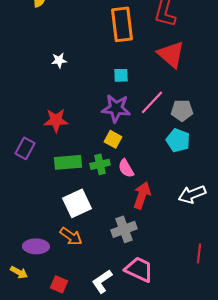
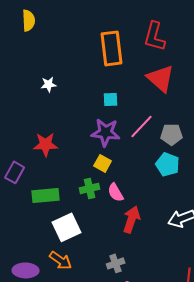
green rectangle: (68, 162) -> (46, 195), moved
gray cross: (124, 229) -> (116, 263), moved, size x0.7

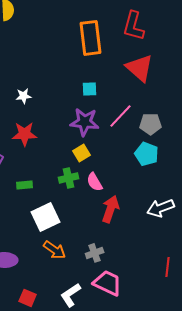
white star: (49, 84) -> (24, 96), moved
yellow square: (103, 163) -> (82, 153), turned 30
green rectangle: (46, 195) -> (25, 185), size x0.6
orange arrow: (61, 260) -> (55, 250), moved

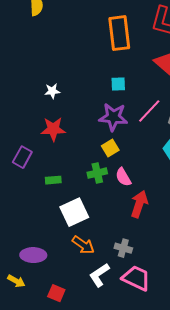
gray cross: (95, 253) -> (123, 248), turned 36
white L-shape: (71, 295) -> (99, 275), moved

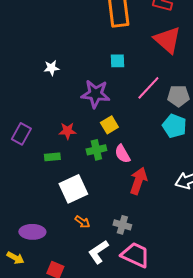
purple star: (113, 117) -> (95, 94), moved
red star: (53, 129) -> (67, 131), moved, size x0.7
orange arrow: (83, 245) -> (82, 222), size x0.7

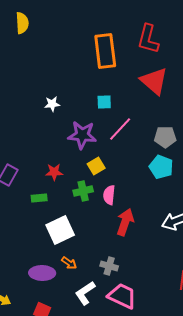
white star: (51, 68) -> (52, 104), moved
pink line: (148, 88) -> (120, 129), moved
pink semicircle: (122, 154) -> (109, 195), turned 36
purple ellipse: (32, 232) -> (42, 273), moved

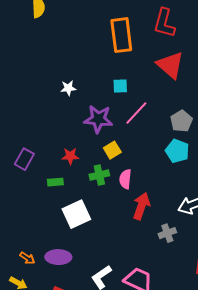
gray pentagon: (165, 137) -> (181, 121), turned -30
orange arrow: (69, 263) -> (27, 258), moved
gray cross: (109, 266) -> (167, 233), moved, turned -36

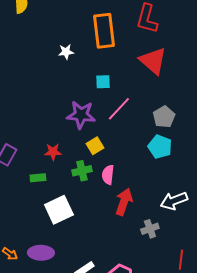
white star: (68, 88) -> (66, 52), moved

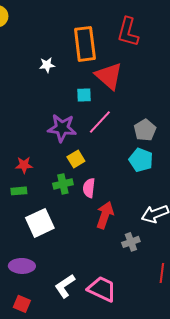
red triangle: (153, 61) -> (109, 76), moved
red star: (53, 152) -> (24, 165), moved

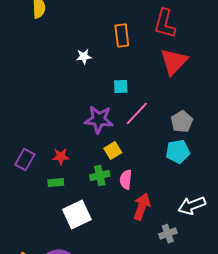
orange rectangle: (85, 44) -> (122, 36), size x0.7
red triangle: (109, 76) -> (174, 62), moved, turned 32
cyan pentagon: (141, 160) -> (178, 152), turned -30

